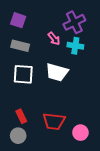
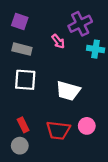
cyan cross: (75, 46) -> (96, 49), moved
white trapezoid: (57, 72) -> (68, 91), moved
pink circle: (80, 133) -> (87, 126), moved

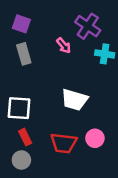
purple cross: (80, 24) -> (88, 26), turned -30
gray rectangle: (22, 49) -> (24, 54), turned 60
white square: (25, 80) -> (19, 108), moved

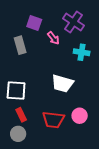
purple square: (21, 24) -> (34, 23), moved
cyan cross: (105, 54) -> (82, 52), moved

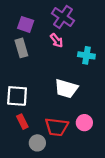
purple cross: (74, 22) -> (63, 17), moved
purple square: (34, 23) -> (26, 24), moved
gray circle: (18, 134) -> (37, 143), moved

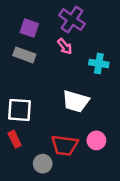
gray rectangle: (21, 48) -> (24, 55), turned -54
red rectangle: (22, 122) -> (15, 139), moved

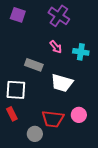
purple square: (29, 28) -> (18, 15), moved
pink arrow: (65, 46) -> (56, 47), moved
gray rectangle: (24, 55) -> (34, 65), moved

